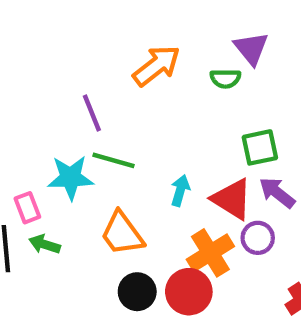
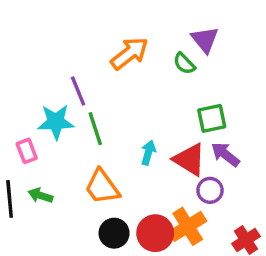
green semicircle: (225, 79) -> (184, 64), turned 45
green line: (113, 160) -> (95, 129), turned 56
cyan star: (70, 178) -> (56, 122), moved
pink rectangle: (27, 208) -> (27, 151), moved
orange cross: (210, 253) -> (188, 226), moved

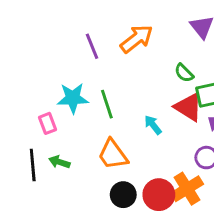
green semicircle: (184, 64) -> (184, 73), moved
purple line: (78, 91) -> (92, 46), moved
cyan arrow: (148, 153) -> (153, 125), turned -54
red triangle: (189, 160) -> (189, 107), moved

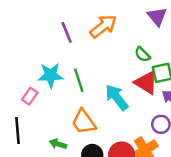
pink rectangle: (48, 123) -> (30, 96), turned 56
cyan arrow: (153, 125) -> (117, 97), size x1.6
green arrow: (59, 162) -> (58, 144), moved

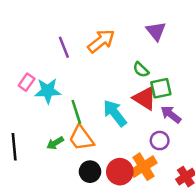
green line: (79, 80) -> (76, 112), moved
pink rectangle: (30, 96) -> (27, 82), moved
green arrow: (58, 144) -> (55, 143), moved, turned -49

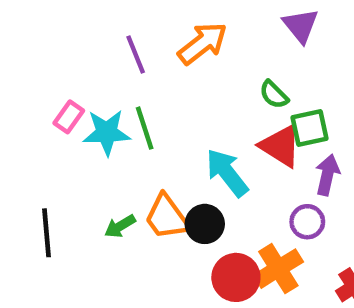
green line: (76, 112) -> (145, 128), moved
purple arrow: (171, 114) -> (327, 175), turned 65
black circle: (90, 172) -> (205, 224), moved

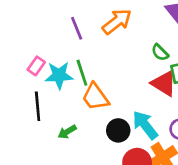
cyan arrow: (227, 173) -> (145, 125), moved
orange trapezoid: (167, 217) -> (95, 97), moved
black line: (46, 233) -> (38, 106), moved

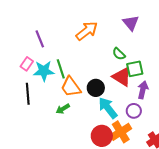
purple line: (77, 28) -> (40, 39), moved
black circle: (118, 130) -> (96, 88), moved
green arrow: (67, 132) -> (63, 109), moved

